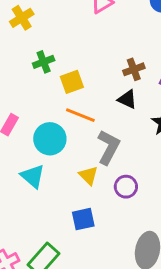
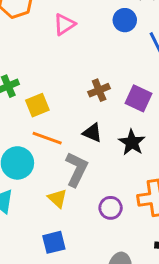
black triangle: (127, 99) -> (92, 133), moved
purple circle: (126, 187) -> (111, 208), moved

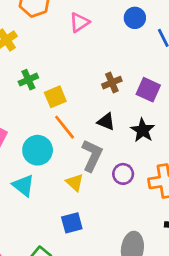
orange line: (47, 138) -> (65, 127), turned 32
purple circle: (111, 208) -> (123, 174), moved

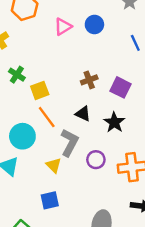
blue circle: (135, 18) -> (94, 24), moved
green cross: (28, 80) -> (17, 75), turned -35

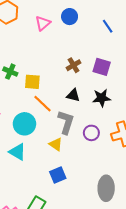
yellow square: (40, 90) -> (32, 82), turned 35
black star: (114, 122) -> (102, 98), turned -30

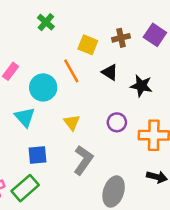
purple square: (102, 67) -> (155, 35), moved
yellow square: (32, 82) -> (88, 45), moved
gray L-shape: (66, 122) -> (83, 160), moved
blue square: (58, 175) -> (38, 155), moved

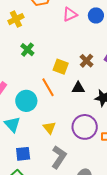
brown cross: (121, 38) -> (87, 61), turned -32
black triangle: (110, 72) -> (78, 88), turned -32
purple circle: (117, 122) -> (85, 127), size x1.6

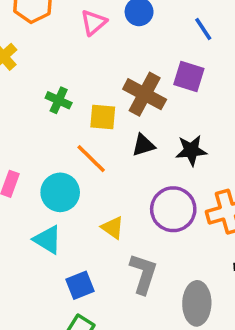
green cross: (27, 50) -> (59, 100), moved
brown cross: (87, 61) -> (145, 94), size x1.6

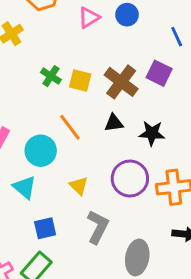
yellow square: (103, 117) -> (80, 80), moved

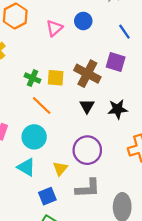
black triangle: (114, 123) -> (87, 106), turned -42
orange line: (70, 127) -> (42, 106), moved
purple circle: (130, 178) -> (87, 150), moved
yellow triangle: (79, 186) -> (60, 169), moved, turned 35
gray L-shape: (98, 227) -> (88, 188), turned 70

